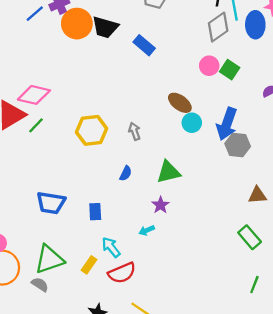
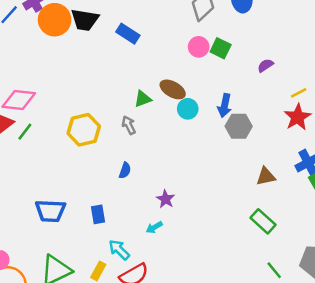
blue arrow: (227, 124) -> (225, 106), size x0.7
green triangle: (168, 172) -> (143, 99), moved, size x0.7
green line: (254, 285) -> (274, 270), turned -54

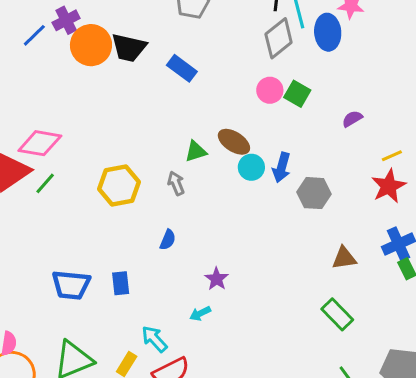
blue arrow: (225, 106) -> (282, 167), moved
blue rectangle: (98, 214) -> (121, 283), moved

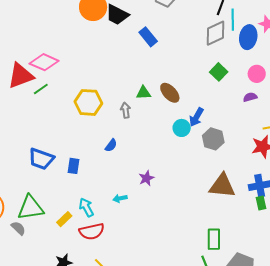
pink circle: (270, 90) -> (257, 74), moved
cyan circle: (251, 167) -> (182, 128), moved
brown triangle: (344, 258) -> (222, 186), size x1.6
purple star: (217, 279) -> (146, 178), moved
green rectangle: (337, 314) -> (214, 239), moved, turned 30

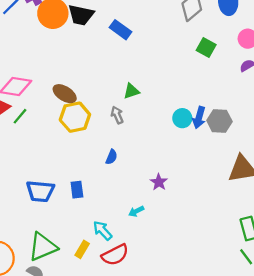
brown ellipse: (170, 93) -> (65, 94), moved
blue arrow: (196, 117) -> (199, 118), moved

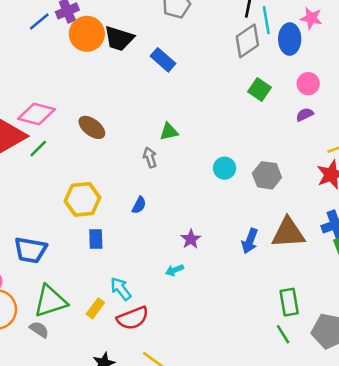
yellow hexagon: (75, 117) -> (82, 199), moved
blue arrow: (199, 118) -> (250, 241), moved
blue trapezoid: (40, 191) -> (30, 250), moved
cyan arrow: (136, 211) -> (174, 270), moved

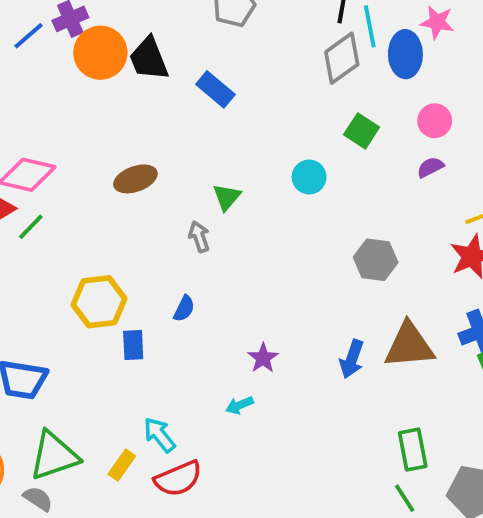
black trapezoid: (119, 39) -> (149, 59), turned 52
brown ellipse: (92, 127) -> (135, 179), moved, turned -56
green triangle: (169, 132) -> (227, 197), turned -36
cyan circle: (225, 168) -> (309, 177), moved
blue rectangle: (96, 239) -> (133, 345), moved

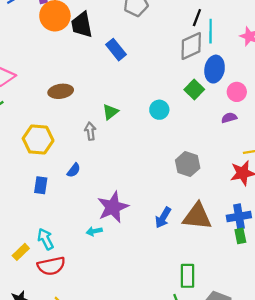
blue ellipse: (405, 54) -> (215, 69), moved
yellow hexagon: (99, 302) -> (38, 140), moved
purple star: (263, 358) -> (113, 207), size x1.8

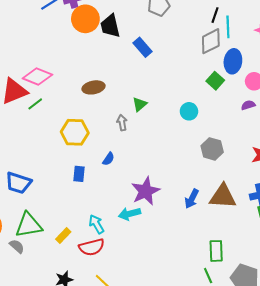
cyan circle: (159, 110) -> (189, 111), moved
cyan arrow: (94, 231) -> (129, 214), size x1.5
cyan arrow: (45, 239) -> (96, 224), moved

